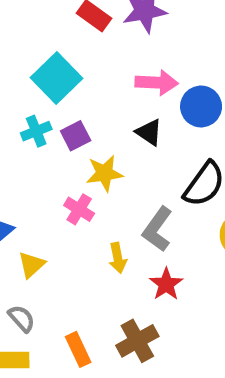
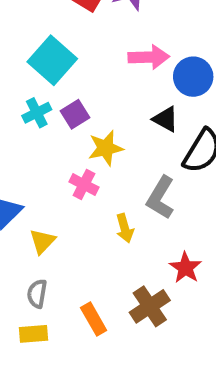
black triangle: (149, 132) -> (166, 119), moved
red star: (166, 284) -> (185, 268), moved
gray semicircle: (22, 319) -> (37, 294), turned -124

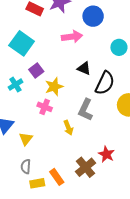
blue circle: (193, 77) -> (93, 16), moved
cyan cross: (37, 113) -> (15, 85), moved
red star: (185, 268) -> (106, 154), moved
yellow rectangle: (33, 334) -> (37, 183), moved

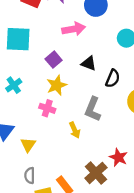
cyan square: (22, 43) -> (18, 39), turned -30
purple square: (36, 70) -> (54, 60), moved
black semicircle: (105, 83) -> (113, 79), size x0.7

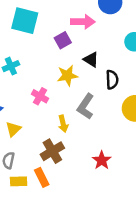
purple square: (54, 60) -> (63, 40), moved
black semicircle: (113, 79) -> (112, 80), turned -36
yellow star: (57, 85) -> (67, 76), moved
brown cross: (96, 173) -> (52, 151), moved

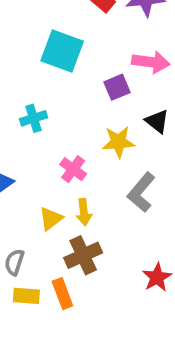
yellow arrow: (63, 124) -> (84, 212), moved
yellow triangle: (13, 129) -> (51, 219), moved

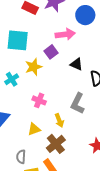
yellow star: (118, 142) -> (33, 67), moved
yellow arrow: (84, 212) -> (59, 120), moved
yellow triangle: (51, 219) -> (34, 129), turned 32

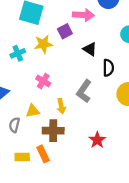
brown cross: (56, 144) -> (53, 131), turned 30
gray semicircle: (21, 157) -> (14, 125), moved

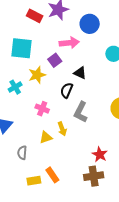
black semicircle: (108, 68) -> (67, 90), moved, turned -147
yellow triangle: (33, 111) -> (46, 137), moved
brown cross: (53, 131) -> (94, 176), moved

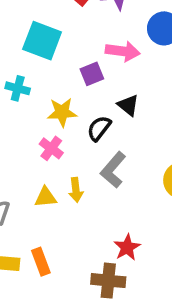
yellow star: (37, 75) -> (62, 112), moved
cyan cross: (15, 87) -> (18, 88), moved, turned 32

